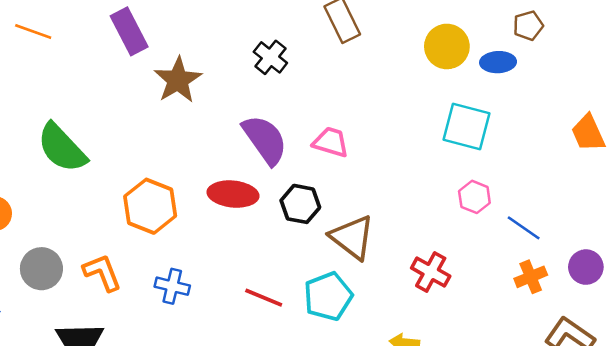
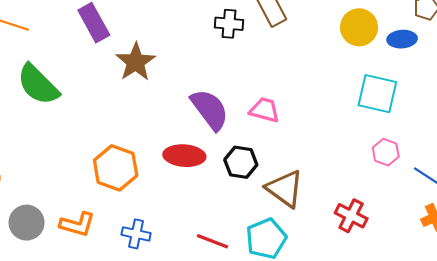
black cross: (270, 57) -> (229, 24), moved, turned -32
green semicircle: (62, 148) -> (38, 85), moved
orange L-shape: (102, 273) -> (77, 224), turned 129

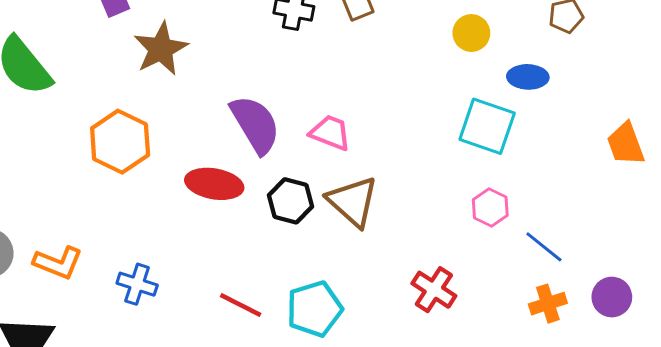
yellow circle: (359, 27) -> (471, 33), size x0.7
blue ellipse: (402, 39) -> (528, 77), moved
orange hexagon: (116, 168) -> (120, 142), moved
brown triangle: (285, 189) -> (353, 201), moved

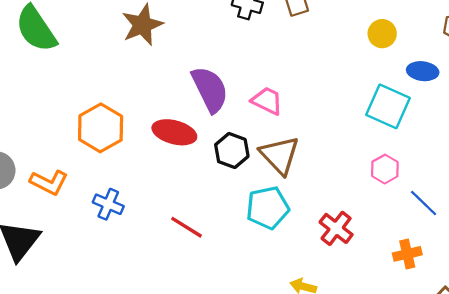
orange hexagon: (120, 142) -> (101, 128), moved
orange cross: (548, 304) -> (407, 254), moved
cyan pentagon: (314, 309) -> (268, 208), moved

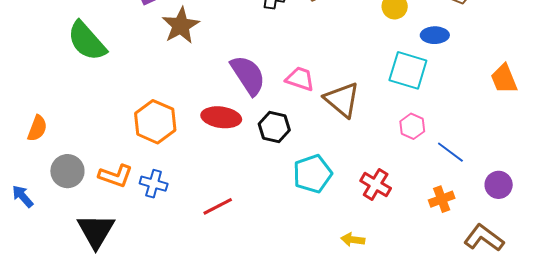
brown triangle: (280, 155) -> (342, 100), moved
blue cross: (108, 204) -> (154, 184), moved
red line: (187, 227) -> (218, 206), moved, turned -52

